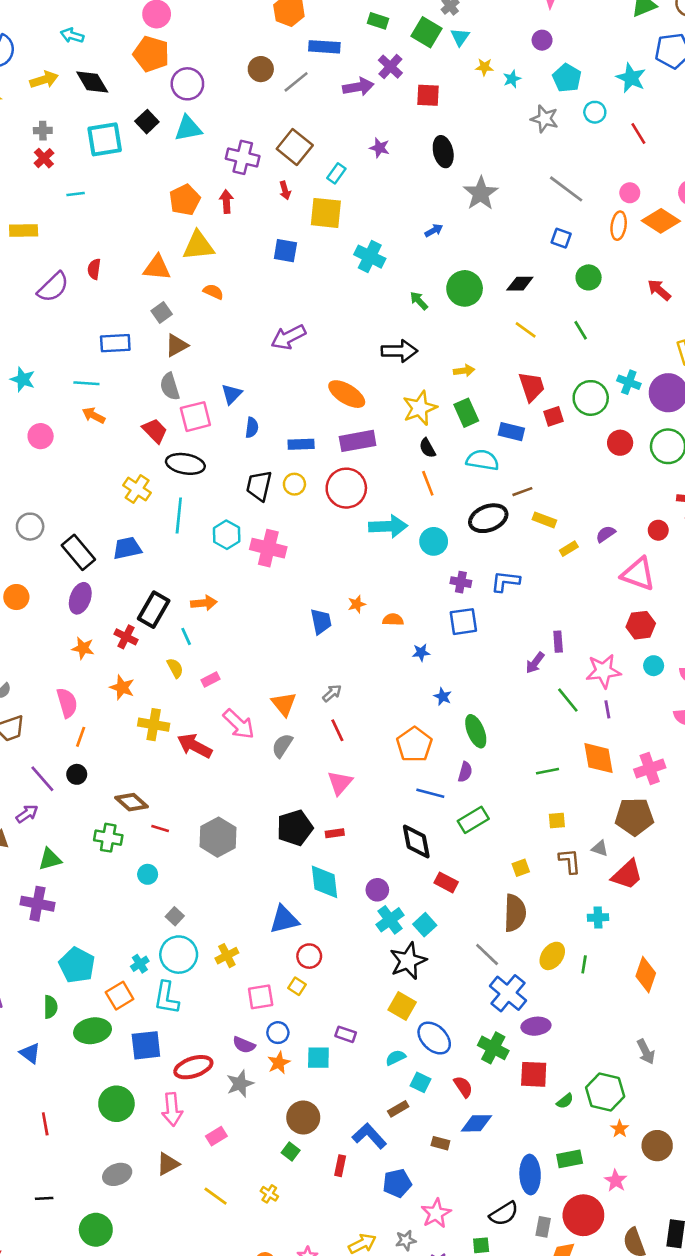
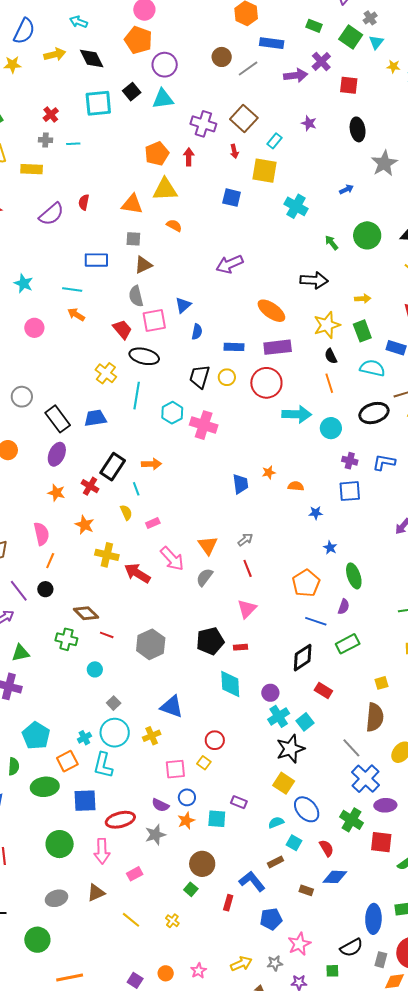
gray cross: (43, 131) -> (46, 140), moved
gray square: (162, 313) -> (133, 239), turned 35
black diamond: (416, 841) -> (303, 658), turned 64
blue triangle: (284, 920) -> (172, 707), moved, turned 30

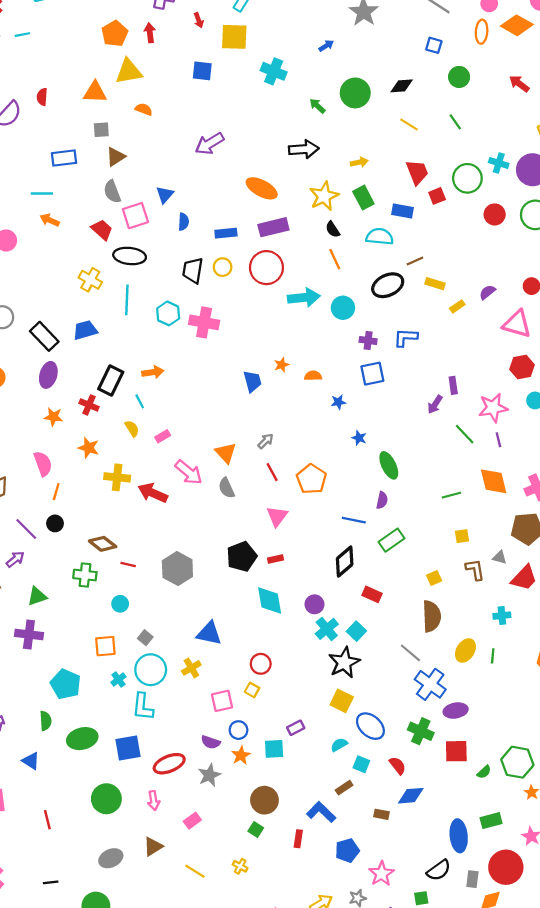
gray semicircle: (205, 577) -> (227, 488), turned -54
orange pentagon: (306, 583) -> (311, 479), moved
orange square: (67, 761) -> (105, 646), moved, turned 30
purple rectangle: (239, 802) -> (296, 728), turned -42
pink arrow: (102, 851) -> (154, 800), size x0.7

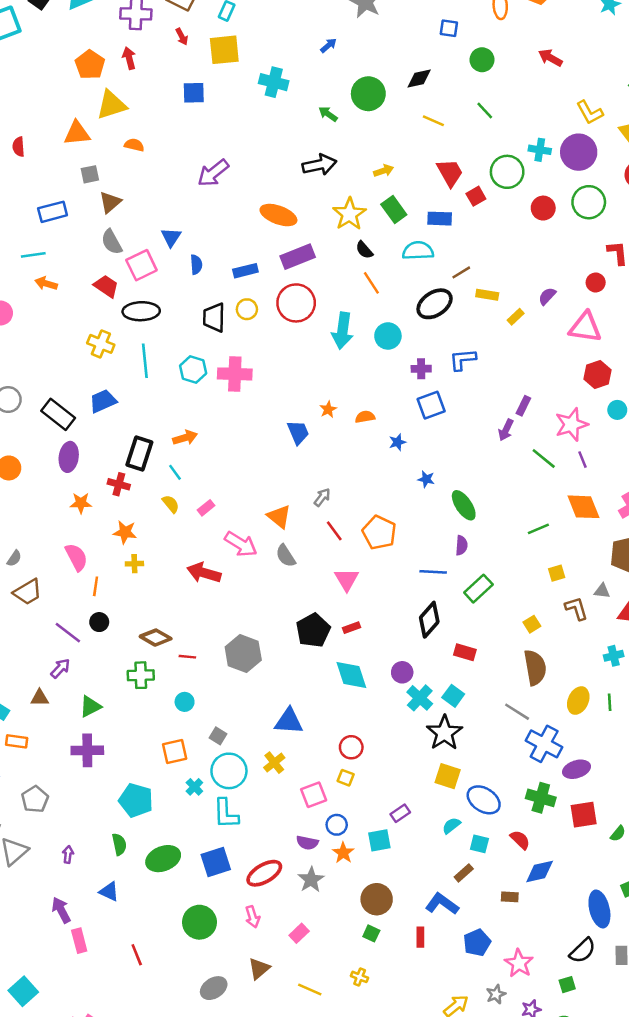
cyan arrow: (304, 298) -> (343, 331), turned 112
purple rectangle: (453, 385) -> (523, 406), turned 42
yellow cross: (117, 477) -> (134, 564), moved, size x0.6

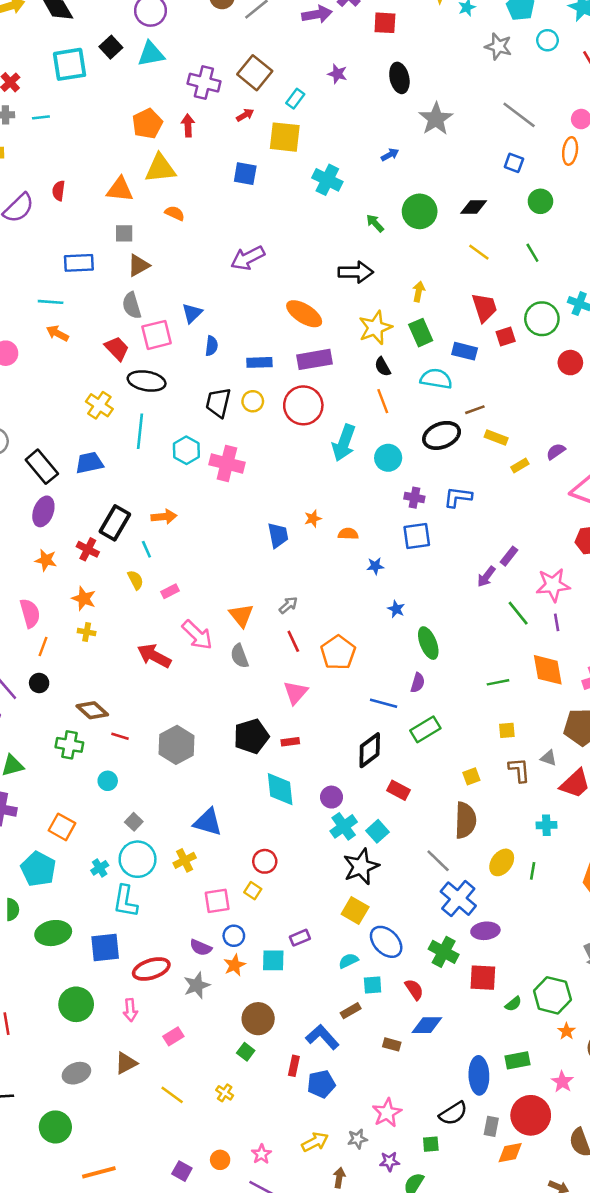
red arrow: (182, 37) -> (245, 115), turned -105
yellow arrow: (384, 171) -> (419, 292), turned -72
orange square: (175, 751) -> (62, 827), moved, turned 30
cyan square: (479, 844) -> (373, 985), turned -30
blue pentagon: (477, 943) -> (321, 1084), moved

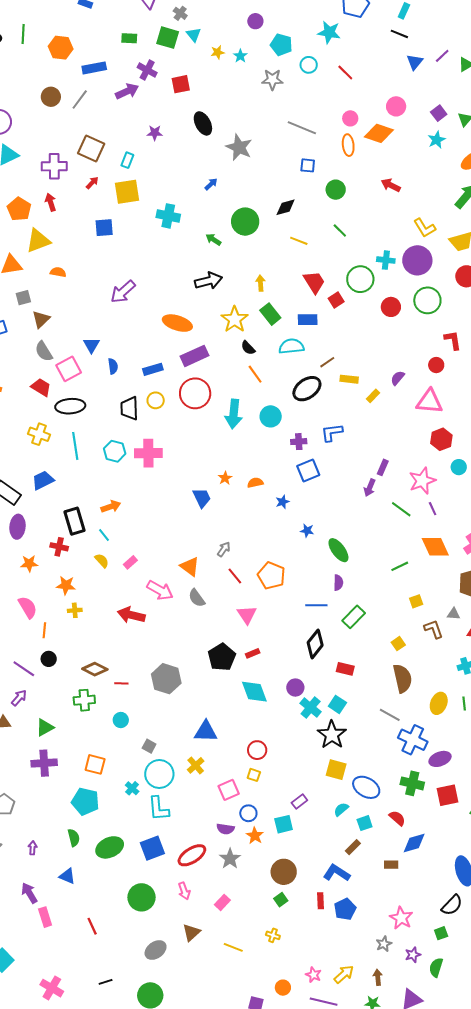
black rectangle: (115, 523) -> (74, 521), turned -32
green square: (246, 1052) -> (281, 900), turned 32
yellow arrow: (315, 1142) -> (344, 974), moved

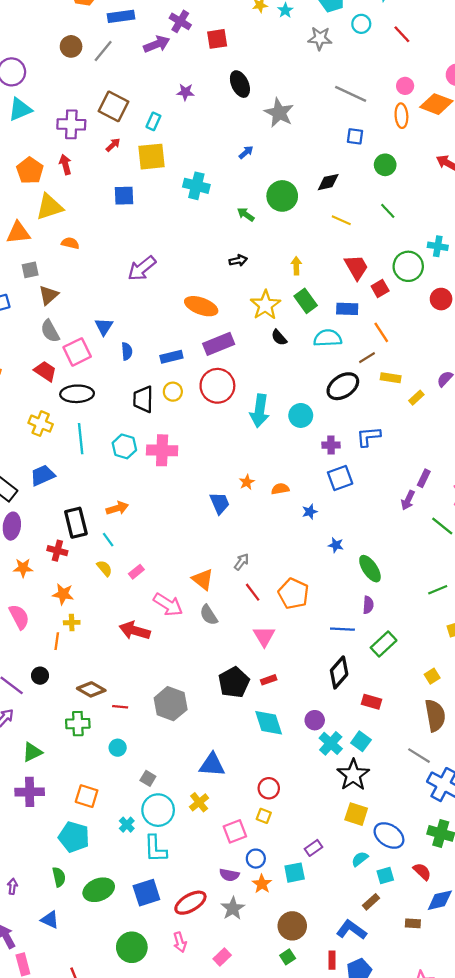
black arrow: (208, 281) -> (238, 260), size x0.6
orange line: (255, 374) -> (381, 332), moved
orange line: (44, 630) -> (57, 641), moved

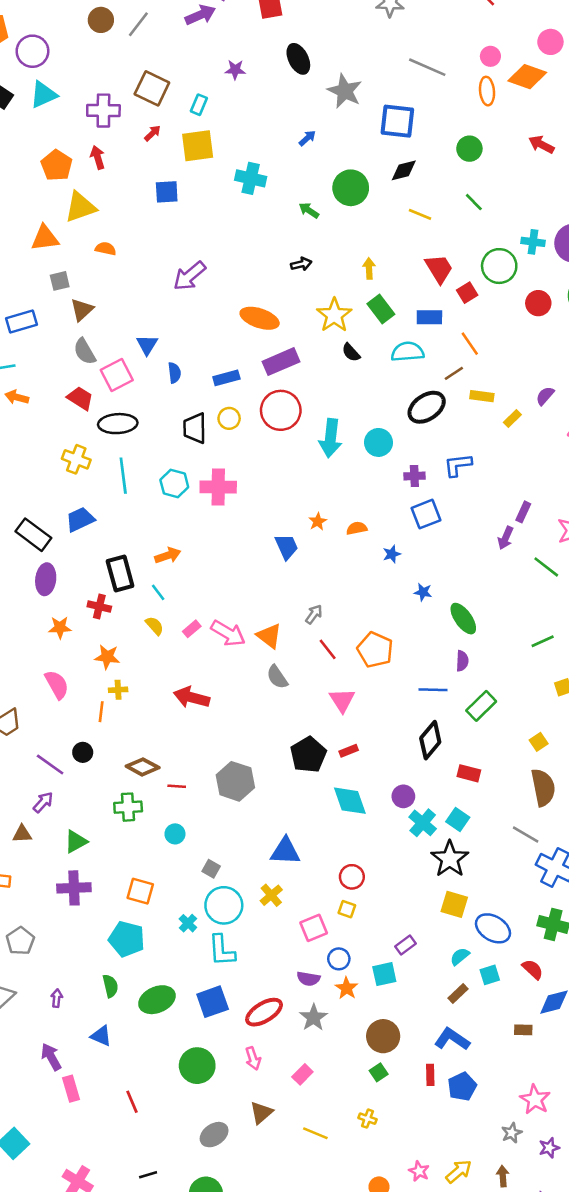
blue square: (355, 136) -> (397, 121), moved, size x1.8
pink arrow: (168, 605) -> (228, 633), moved
brown rectangle: (371, 902) -> (458, 994), moved

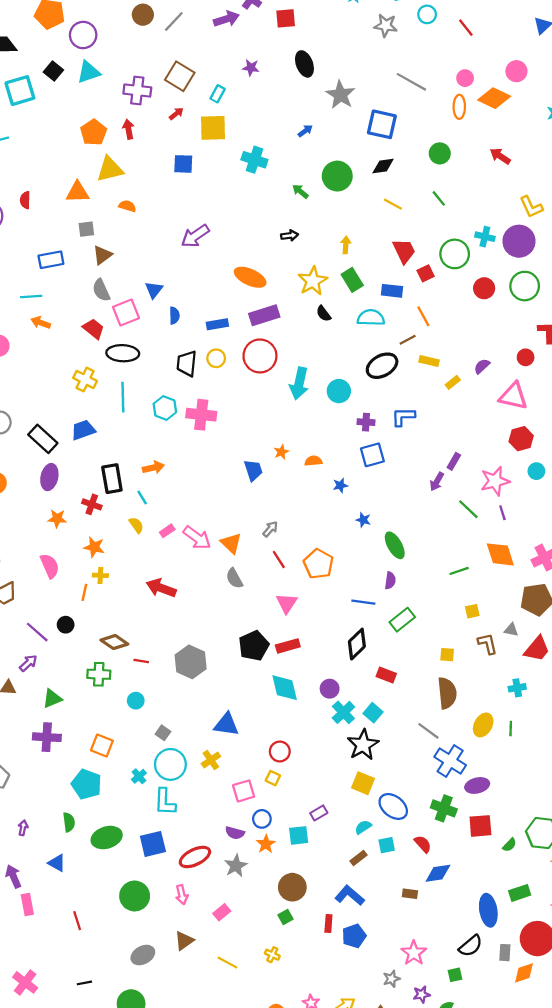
yellow square: (539, 742) -> (447, 655), turned 32
red rectangle: (349, 751) -> (288, 646), size x1.5

